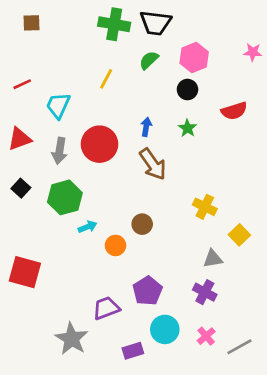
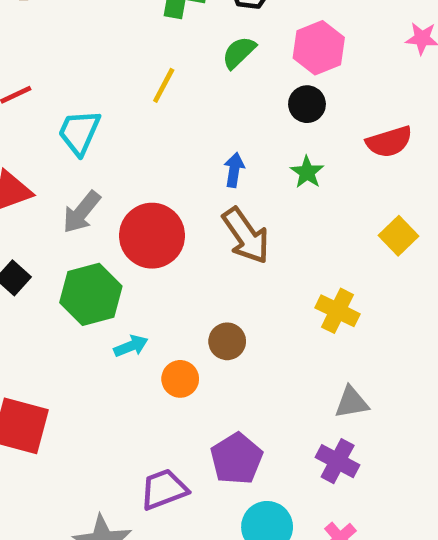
red circle: (99, 144) -> (152, 236), moved
gray arrow: (60, 151) -> (82, 212), turned 30
yellow square: (239, 235) -> (399, 236), moved

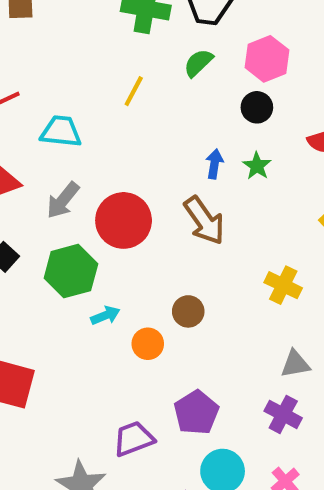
cyan trapezoid: (79, 132) -> (61, 132), turned 72
blue arrow: (234, 170) -> (214, 164), moved

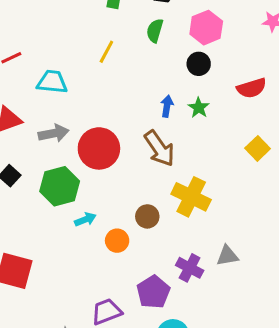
green semicircle: (198, 63) -> (155, 31), turned -30
gray arrow: (63, 200) -> (54, 133), turned -140
yellow cross: (283, 285) -> (191, 197), moved, size x1.4
purple cross: (283, 414) -> (190, 268), moved

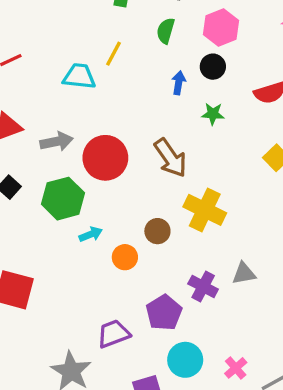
cyan trapezoid: (52, 82) -> (79, 76), moved
blue arrow: (167, 106) -> (179, 83), moved
green star: (199, 108) -> (213, 114), turned -30

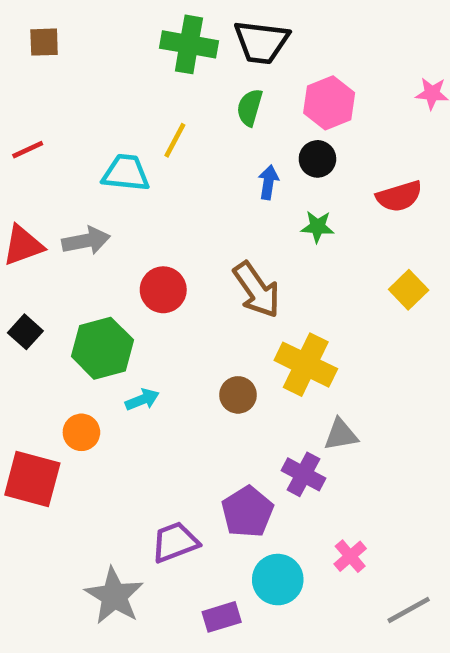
gray arrow: (56, 142) -> (86, 241), moved
red circle: (105, 158) -> (163, 290), size x0.7
orange circle: (125, 257) -> (81, 432), moved
gray triangle: (244, 273) -> (341, 435), moved
pink cross: (236, 368) -> (350, 556), moved

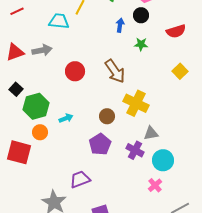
green hexagon: (102, 348) -> (36, 106), moved
purple pentagon: (247, 512) -> (100, 144), moved
cyan circle: (278, 580) -> (163, 160), moved

